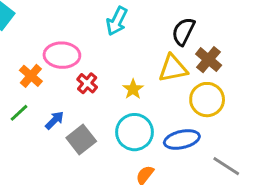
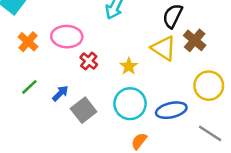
yellow triangle: (173, 68) -> (164, 48), turned 44
orange cross: (31, 76) -> (28, 42), moved
yellow circle: (207, 100) -> (209, 86), moved

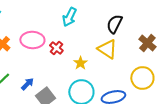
brown cross: (195, 40) -> (147, 43), moved
red cross: (89, 61) -> (56, 48), moved

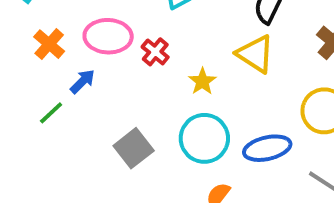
blue arrow: (27, 84) -> (83, 81), moved

